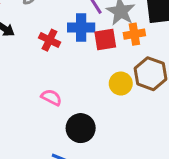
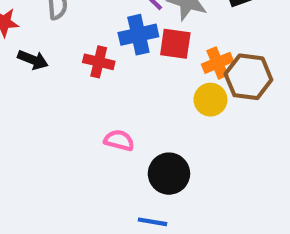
orange cross: (134, 34) -> (217, 63), moved
red square: (105, 39) -> (175, 44), turned 30

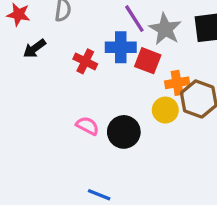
black arrow: (33, 60) -> (35, 48), turned 110
black circle: (169, 174) -> (124, 132), moved

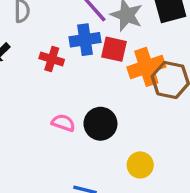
orange cross: (177, 83) -> (146, 67), size x1.5
yellow circle: (165, 110) -> (140, 165), moved

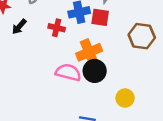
orange cross: (146, 67) -> (89, 52), moved
pink semicircle: (63, 123) -> (68, 72), size x1.5

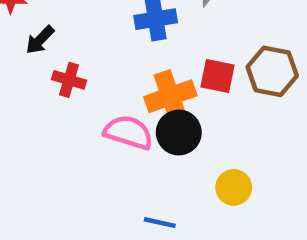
red square: (100, 17) -> (218, 76), moved
red cross: (57, 28) -> (69, 80), moved

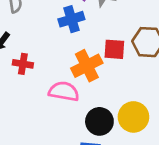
black circle: (179, 132) -> (99, 121), moved
yellow circle: (234, 187) -> (133, 117), size x1.4

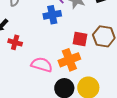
orange cross: (87, 66) -> (69, 60), moved

